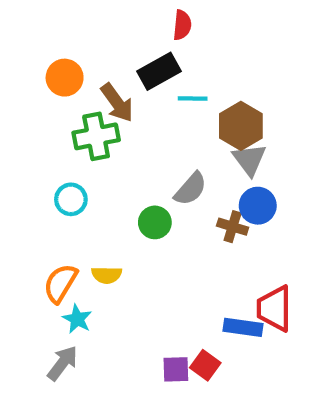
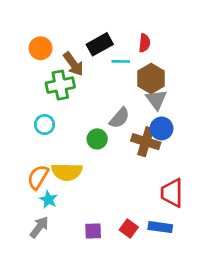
red semicircle: (182, 25) -> (144, 43), moved
brown cross: (233, 227) -> (146, 142), size x1.5
yellow semicircle: (107, 275) -> (67, 172), size x1.6
blue rectangle: (243, 327) -> (160, 227), moved
purple square: (176, 369) -> (93, 231), moved

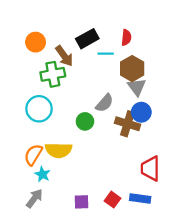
cyan circle: (44, 125) -> (39, 109), size x1.5

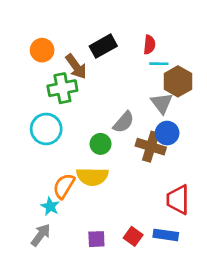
cyan line: (106, 54) -> (159, 64), moved
brown hexagon: (132, 69) -> (178, 81), moved
yellow semicircle: (59, 150) -> (92, 177), moved
orange semicircle: (33, 155) -> (64, 186), moved

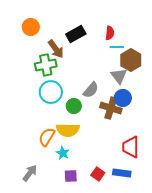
orange circle: (42, 50) -> (31, 27), moved
cyan circle: (46, 129) -> (51, 92), moved
cyan star: (50, 206) -> (63, 153), moved

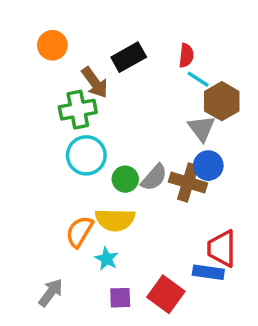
cyan line: (117, 47) -> (198, 79), turned 32
gray semicircle: (91, 90) -> (154, 177), moved
blue rectangle: (122, 173) -> (208, 272), moved
red square: (98, 174) -> (166, 294), size x1.5

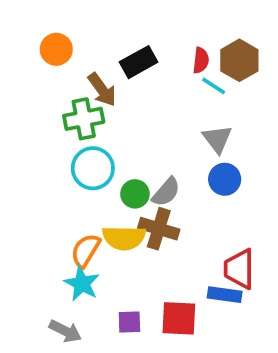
brown hexagon: (222, 101) -> (239, 60), moved
brown cross: (188, 182) -> (159, 229), moved
cyan star: (107, 259) -> (82, 284), moved, size x1.4
gray arrow: (51, 293) -> (65, 331), moved, turned 80
red square: (166, 294) -> (179, 318), turned -33

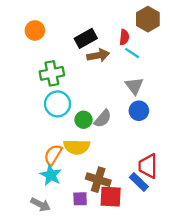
brown hexagon: (239, 60) -> (148, 19), moved
brown arrow: (102, 90) -> (98, 55), moved, turned -65
brown cross: (159, 229) -> (98, 180), moved
blue rectangle: (225, 295) -> (139, 182), turned 36

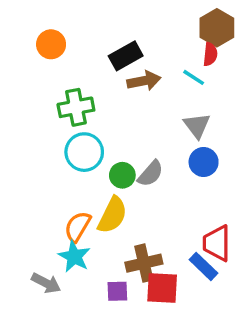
red semicircle: (124, 37) -> (210, 54), moved
yellow semicircle: (77, 147) -> (112, 215), turned -65
brown cross: (98, 180) -> (144, 263), turned -30
gray arrow: (41, 205) -> (46, 283), moved

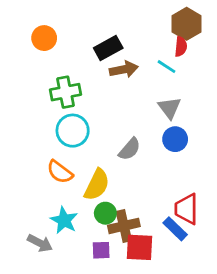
green circle: (122, 175) -> (105, 213), moved
orange semicircle: (78, 227) -> (60, 172), moved, turned -84

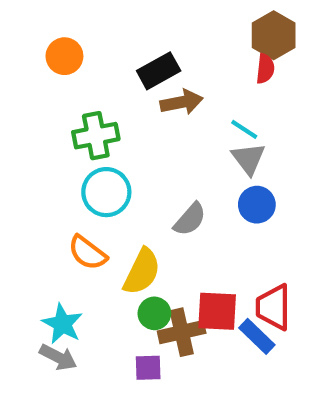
cyan line: (167, 67) -> (244, 129), moved
cyan star: (64, 220) -> (62, 324), moved
red square: (140, 247) -> (217, 311), moved

